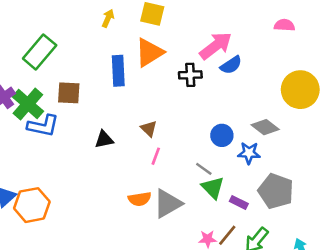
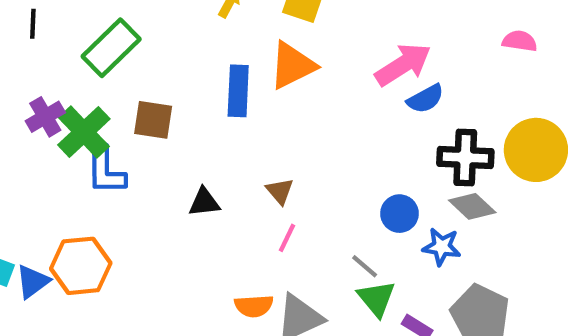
black cross: (190, 75) -> (465, 157), moved, size x1.4
blue L-shape: (43, 126) -> (106, 170), turned 72
orange hexagon: (32, 205) -> (81, 266), moved

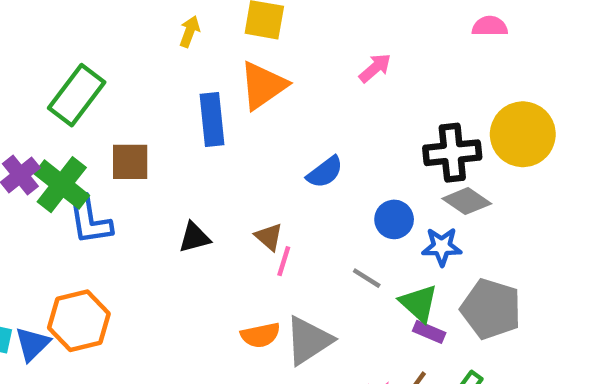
pink arrow: (403, 65) -> (375, 68), size x0.6
blue semicircle: (425, 99) -> (325, 172), moved
brown triangle: (280, 191) -> (269, 237), moved
green triangle: (376, 299) -> (419, 303), moved

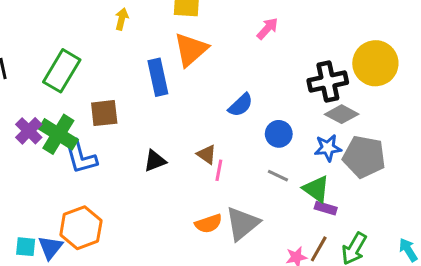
yellow arrow: (190, 31) -> (122, 19), moved
blue circle: (394, 219) -> (279, 134), moved
gray pentagon: (491, 309) -> (364, 157), moved

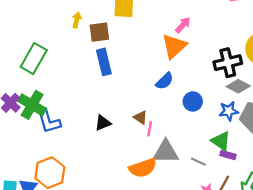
orange triangle: (191, 50) -> (174, 46), moved
brown square: (104, 113) -> (99, 32), moved
gray line: (278, 176) -> (198, 162), moved
orange semicircle: (208, 224) -> (143, 168), size x1.4
gray triangle: (242, 224) -> (166, 152), moved, turned 40

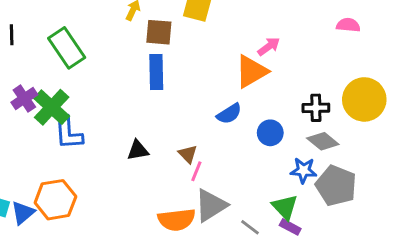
green rectangle: (34, 59) -> (67, 48), turned -76
black cross: (228, 63) -> (316, 108), size x0.7
blue circle: (193, 101) -> (270, 133), moved
gray triangle: (166, 152) -> (211, 205), turned -44

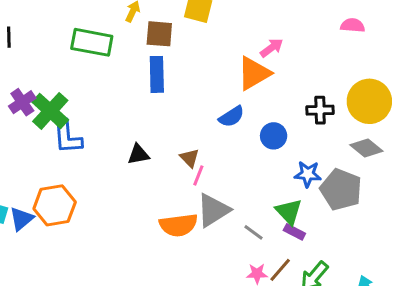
green rectangle: (67, 48) -> (92, 42), moved, turned -45
gray diamond: (323, 141) -> (366, 148), moved

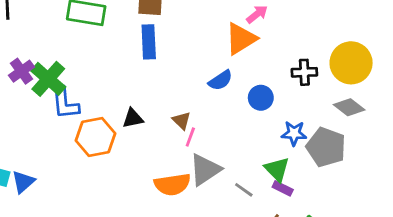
orange hexagon: (55, 205) -> (96, 137), moved

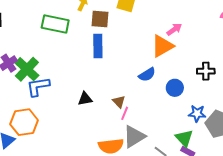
blue L-shape: (65, 103) -> (38, 87), turned 85
orange hexagon: (96, 137) -> (24, 122), moved

